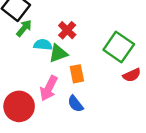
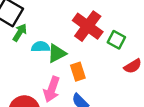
red cross: (67, 30) -> (88, 26), moved, size x1.6
green square: (119, 47) -> (116, 40), size x0.6

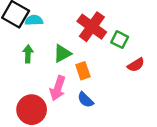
green arrow: (20, 33) -> (28, 54), moved, turned -30
cyan semicircle: (41, 47) -> (34, 20), moved

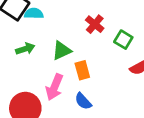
red cross: (92, 27) -> (95, 24), size x0.6
green arrow: (28, 54) -> (25, 49), turned 66

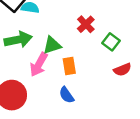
green arrow: (25, 49) -> (18, 40), size x1.5
pink arrow: (54, 87) -> (39, 64), moved

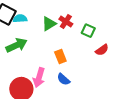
green triangle: (52, 45) -> (49, 24), moved
pink arrow: (39, 64) -> (39, 78), moved

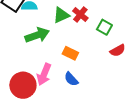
green arrow: (17, 45) -> (37, 35), moved
orange rectangle: (60, 57) -> (70, 53), turned -48

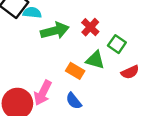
green triangle: (61, 15) -> (95, 60), moved, turned 36
green arrow: (37, 35) -> (55, 31), moved

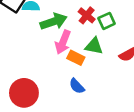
green square: (117, 44) -> (107, 21), moved, turned 35
pink arrow: (43, 93) -> (63, 42), moved

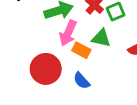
red circle: (24, 93) -> (46, 69), moved

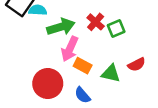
green triangle: (101, 38) -> (111, 73), moved

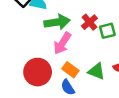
orange rectangle: (83, 66) -> (70, 70), moved

